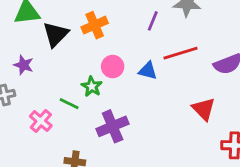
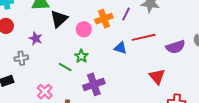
orange cross: (95, 25) -> (104, 19), moved
pink circle: (113, 67) -> (84, 29), moved
pink cross: (41, 121) -> (45, 92), moved

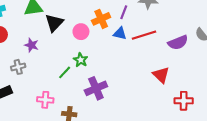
blue triangle: (120, 48) -> (120, 33), moved
green line: (65, 67) -> (65, 72), turned -72
pink cross: (45, 92) -> (45, 100), turned -35

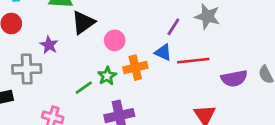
orange cross: (101, 19) -> (135, 68), moved
gray cross: (18, 67) -> (27, 69), size x1.5

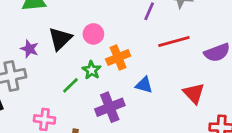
black triangle: (83, 23) -> (60, 39), moved
blue triangle: (163, 52) -> (144, 85), moved

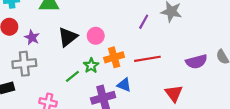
red line: (174, 42) -> (147, 59), moved
purple star: (29, 49) -> (32, 37), moved
blue triangle: (144, 85) -> (124, 85), moved

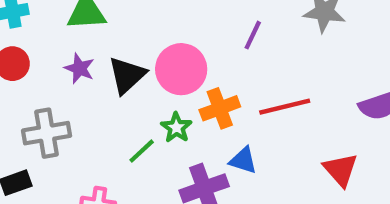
purple line: (144, 22) -> (253, 35), moved
pink circle: (96, 36) -> (181, 69), size x1.5
purple star: (32, 37) -> (79, 68), moved

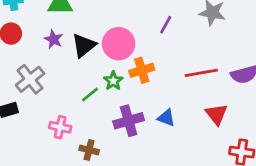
red line: (285, 107) -> (201, 73), moved
gray cross: (47, 133) -> (30, 79), turned -32
blue triangle: (243, 160) -> (166, 118), moved

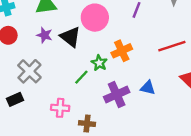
pink circle: (119, 44) -> (95, 18), moved
black triangle: (84, 45) -> (70, 37), turned -35

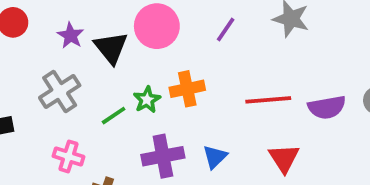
gray cross: (29, 71) -> (60, 91), moved
blue triangle: (148, 88) -> (215, 157), turned 49

